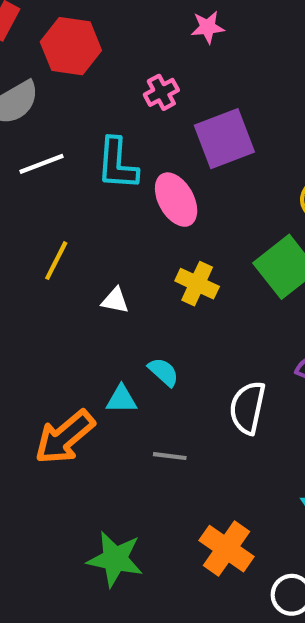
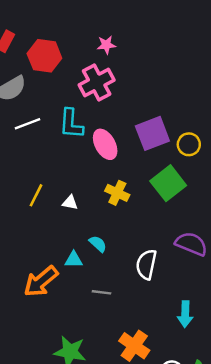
pink star: (208, 27) -> (106, 45), moved
pink cross: (161, 92) -> (97, 82), size x1.8
purple square: (224, 139) -> (152, 133), moved
yellow line: (56, 261) -> (36, 195), moved

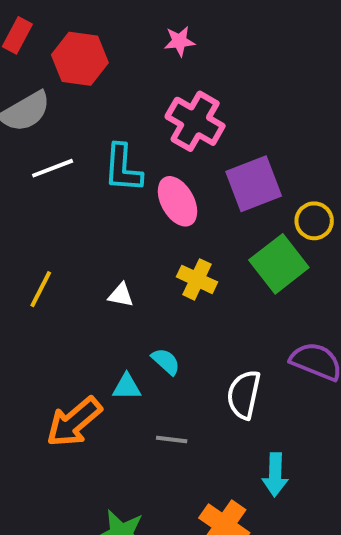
pink cross: (97, 82) -> (195, 121), moved, turned -32
yellow circle: (189, 144) -> (314, 221), moved
yellow line: (36, 195) -> (41, 289), moved
cyan arrow: (185, 314) -> (275, 475), moved

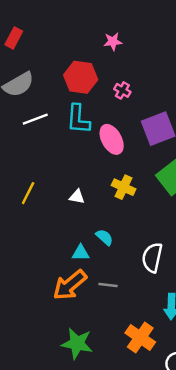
red hexagon: (80, 59) -> (81, 77), moved
pink cross: (195, 121) -> (122, 90), size x0.5
orange arrow: (74, 422) -> (70, 285), moved

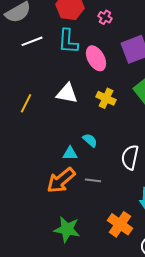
white triangle: (77, 197) -> (67, 93), moved, size x1.6

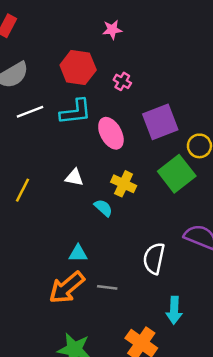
cyan L-shape: (68, 41) -> (76, 112), turned -100
white triangle: (67, 93) -> (74, 177), size x0.7
cyan semicircle: (90, 140) -> (103, 208), moved

